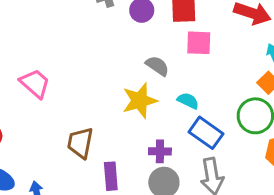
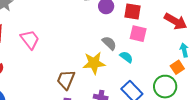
cyan semicircle: (188, 101) -> (126, 57), moved
brown trapezoid: (80, 143) -> (66, 80), moved

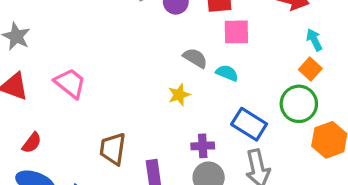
yellow star: (94, 63) -> (179, 95), size x0.6
brown trapezoid: (66, 80) -> (113, 149), moved

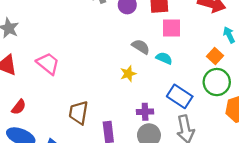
orange square: (310, 69) -> (215, 56), moved

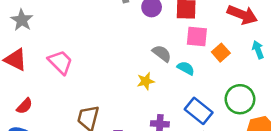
orange square: (215, 56) -> (221, 53), moved

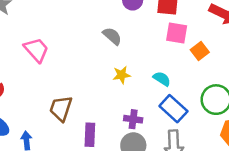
gray semicircle: (162, 53) -> (112, 36), moved
cyan semicircle: (186, 68) -> (162, 79), moved

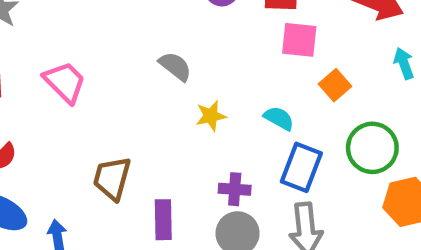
gray semicircle: (112, 36) -> (175, 66), moved
orange square: (200, 51) -> (335, 85), moved
blue rectangle: (173, 109) -> (301, 167), turned 72

